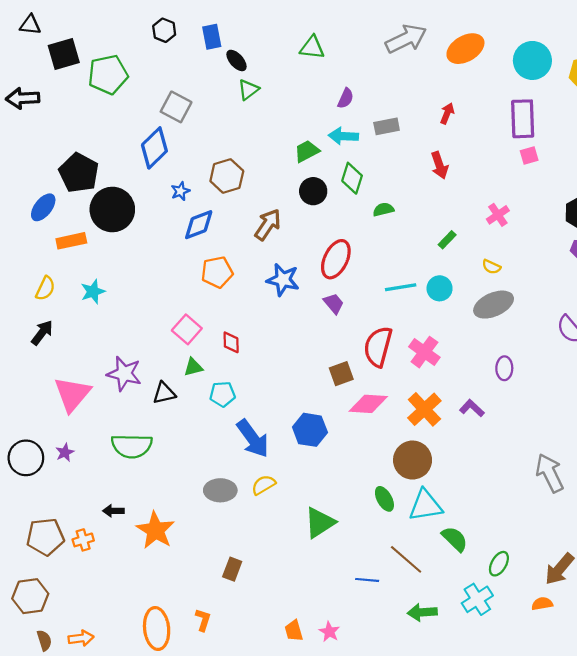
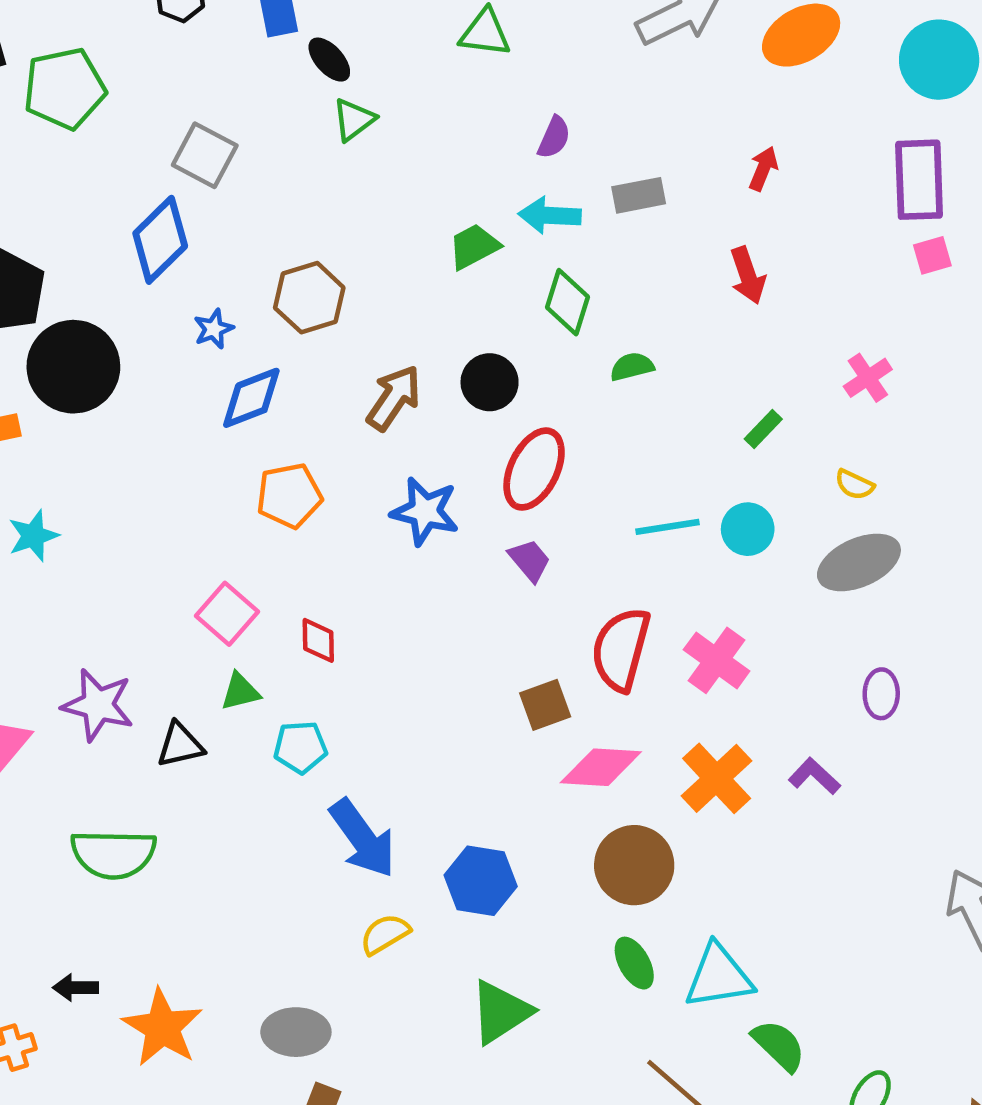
black circle: (313, 191) -> (490, 382), moved
blue hexagon: (310, 430) -> (481, 881), moved
brown circle: (413, 460) -> (634, 865), moved
gray ellipse: (220, 490) -> (296, 1032), moved

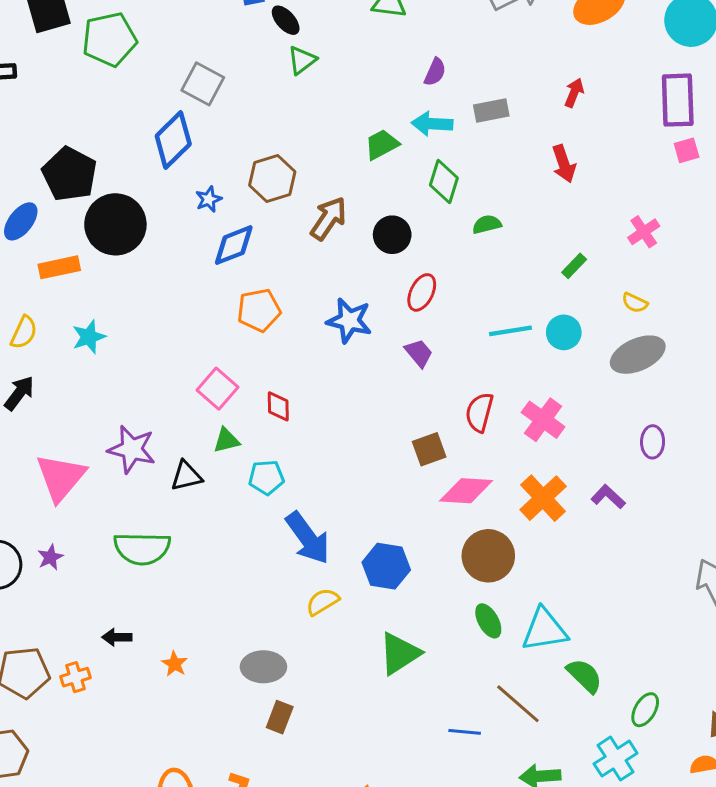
brown arrow: (394, 398) -> (329, 218), moved
red ellipse: (534, 469) -> (422, 292), size x0.7
red semicircle: (621, 649) -> (479, 412), size x0.7
orange star: (162, 1028) -> (175, 664), size x0.5

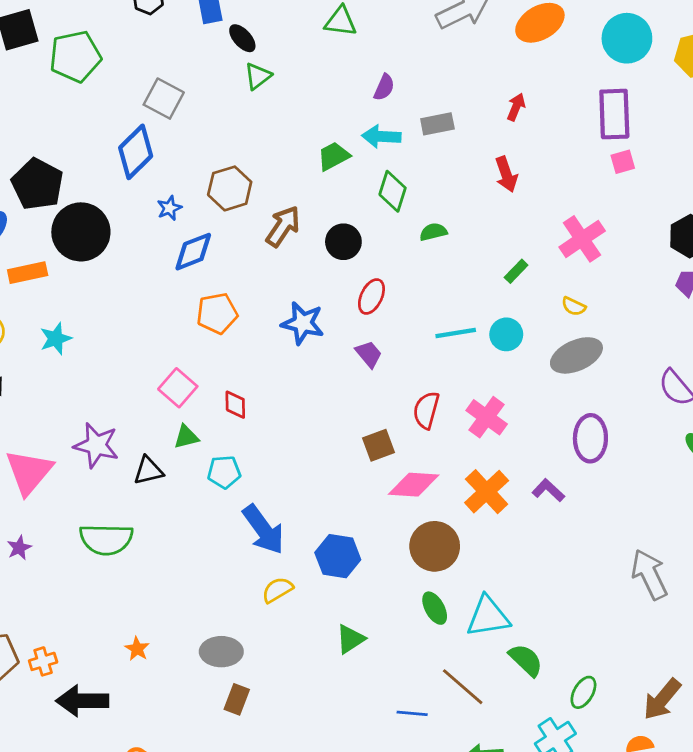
pink cross: (644, 232) -> (582, 239), size x1.5
purple ellipse: (653, 442) -> (590, 438), size x1.5
black arrow: (117, 637) -> (82, 701), moved, size x1.8
green triangle: (400, 653) -> (350, 639), size x0.7

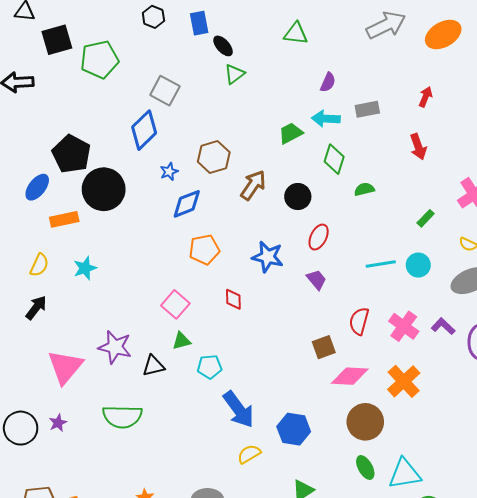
red diamond: (235, 405) -> (233, 299), moved
purple L-shape: (548, 490) -> (443, 326), moved

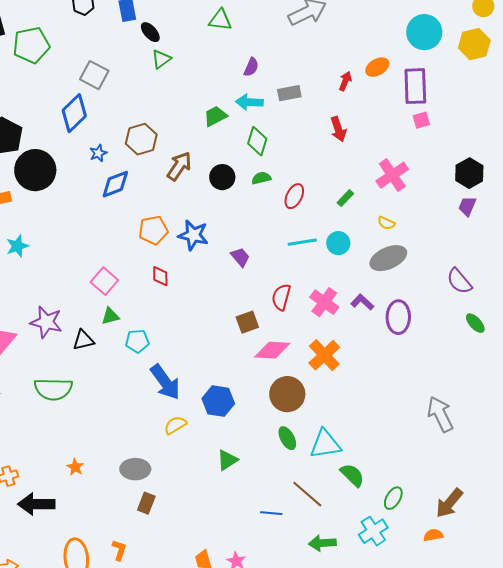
orange ellipse: (443, 35) -> (377, 67), moved, size x0.7
green semicircle: (364, 189) -> (261, 178), moved
red ellipse: (319, 237) -> (294, 196), moved
orange pentagon: (204, 249) -> (153, 230), moved

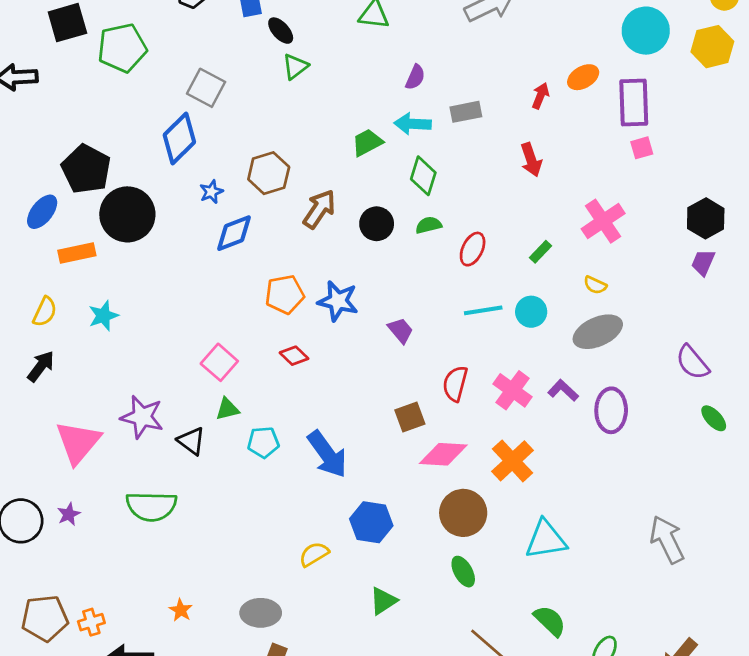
red diamond: (160, 276) -> (294, 356), turned -45
black triangle: (83, 340) -> (191, 441), turned 50
blue arrow: (165, 382) -> (327, 454), moved
cyan triangle: (325, 444) -> (546, 540), moved

